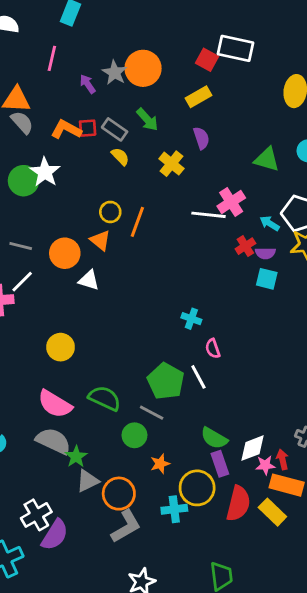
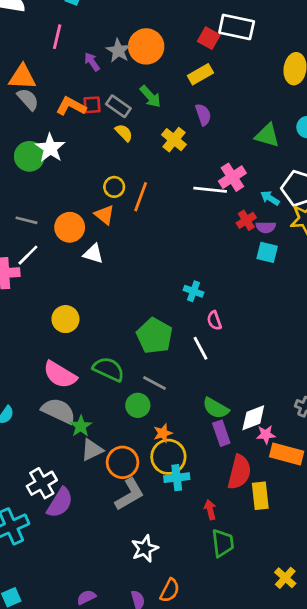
green pentagon: (166, 381) -> (155, 336), moved
red arrow: (282, 459) -> (210, 510), moved
yellow circle: (197, 488) -> (168, 457), moved
yellow rectangle: (272, 512) -> (260, 496), moved, turned 40

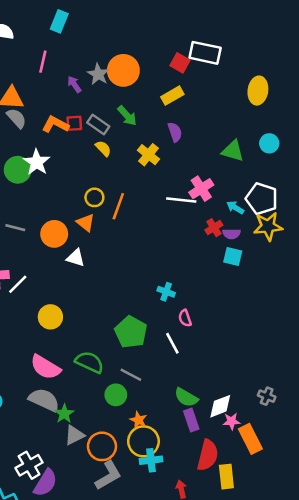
white line: (28, 255) -> (18, 284), moved
orange star: (163, 433) -> (138, 420), turned -30
orange rectangle: (287, 454) -> (250, 439), turned 48

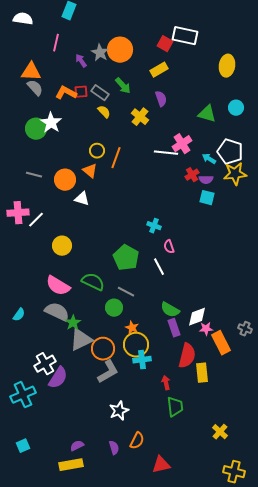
gray cross: (267, 396) -> (245, 329), moved
gray triangle: (74, 435) -> (81, 340), size x1.4

